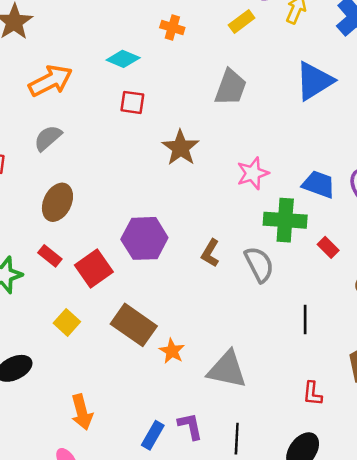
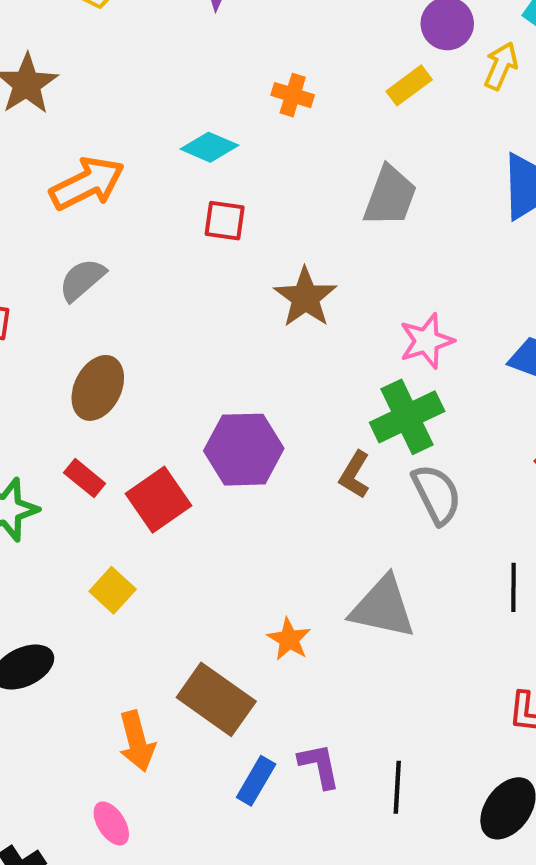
green cross: (285, 220) -> (407, 417), moved, turned -30
brown rectangle: (134, 325) -> (216, 699), moved
gray triangle: (227, 370) -> (383, 607), moved

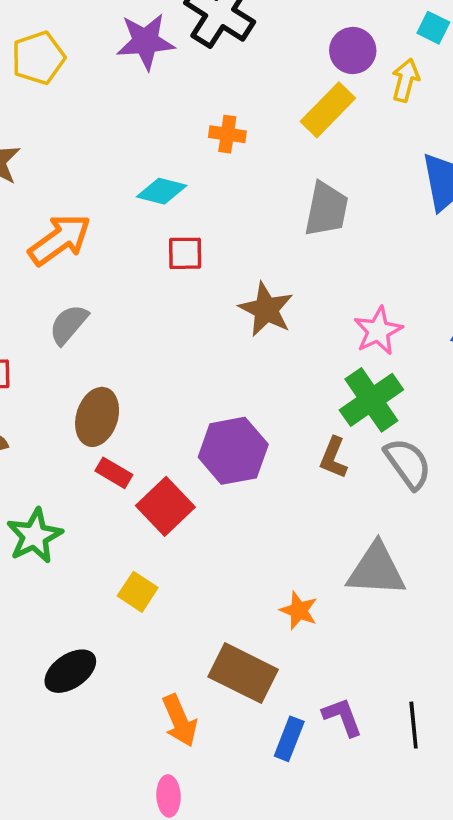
yellow rectangle: (409, 85) -> (328, 110), size x1.4
red rectangle: (85, 478) -> (114, 473), moved
pink ellipse: (111, 823) -> (169, 796), turned 39

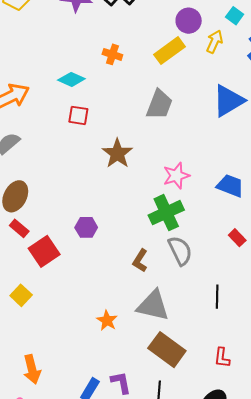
purple hexagon: (233, 451) -> (86, 227), size x0.6
brown L-shape: (333, 458) -> (140, 261), moved
brown rectangle: (243, 673) -> (167, 350), moved

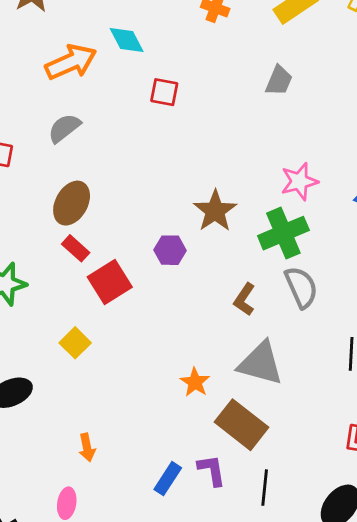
cyan diamond: (71, 79) -> (127, 40), moved, turned 36
gray trapezoid: (159, 105) -> (279, 81), size x0.7
brown star: (117, 153) -> (215, 211), moved
brown rectangle: (167, 350) -> (241, 425), moved
orange arrow: (32, 369) -> (87, 448), size x0.7

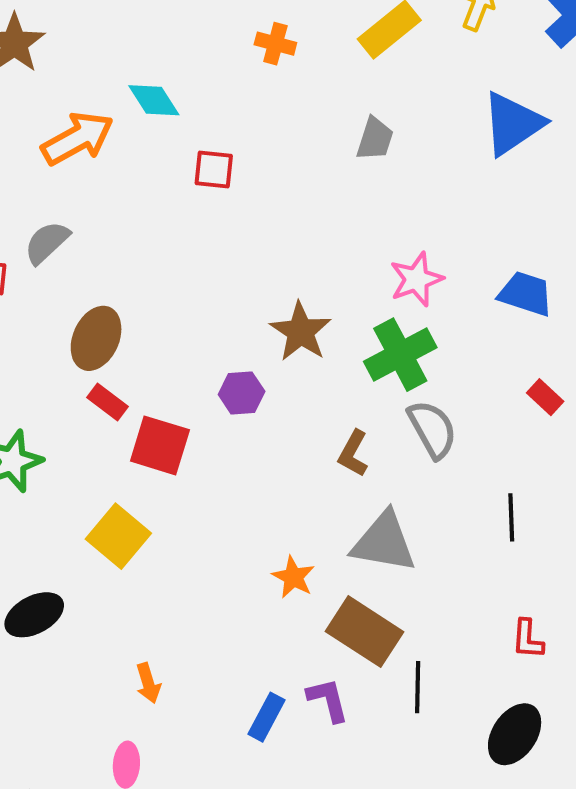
gray semicircle: (64, 128) -> (47, 242), moved
red square: (110, 282) -> (160, 445), turned -36
yellow square: (75, 343) -> (118, 536), size x1.4
black line: (265, 488) -> (418, 687), moved

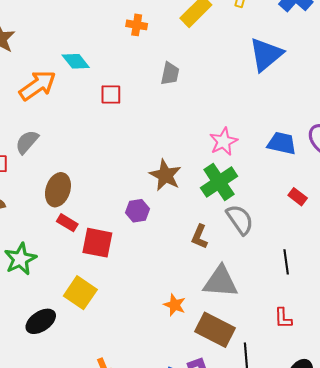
gray trapezoid: (375, 139) -> (170, 74), moved
black ellipse: (34, 615) -> (41, 321), moved
red L-shape: (528, 639) -> (283, 318), moved

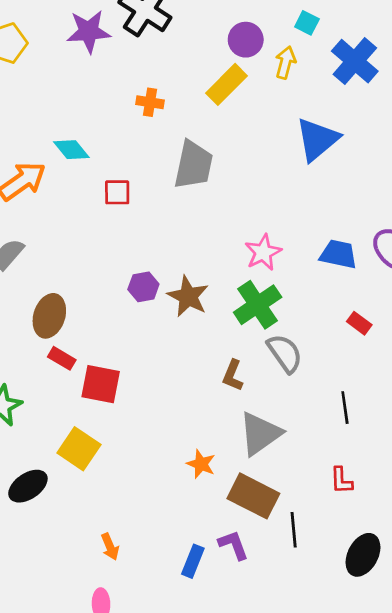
gray trapezoid: (170, 74) -> (193, 165), size x1.6
purple hexagon: (138, 211) -> (143, 287), moved
gray triangle: (220, 282) -> (260, 434), turned -39

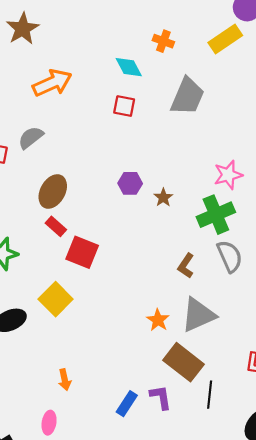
cyan diamond: (71, 150) -> (129, 67), moved
brown star: (188, 296) -> (163, 198), size x0.6
orange star: (201, 464) -> (158, 320), moved

